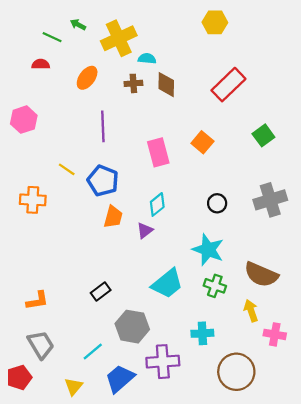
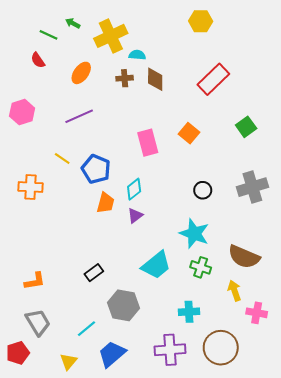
red semicircle: (41, 64) -> (38, 60), turned -126
purple line: (103, 126) -> (79, 116), moved, turned 68
cyan diamond: (157, 204) -> (134, 189), moved
purple cross: (163, 362) -> (170, 350), moved

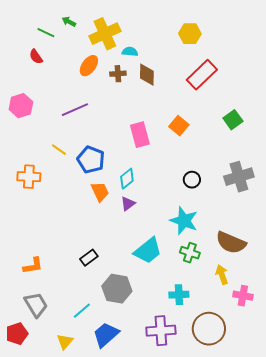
yellow hexagon: (201, 21) -> (190, 34), moved
orange ellipse: (81, 73) -> (89, 66), moved
orange trapezoid: (106, 203) -> (100, 192), turned -40

